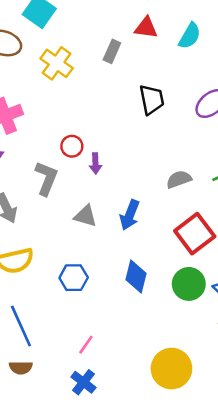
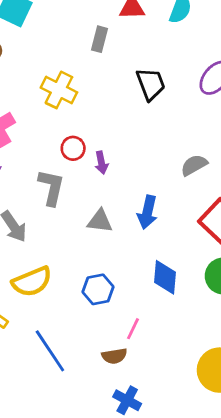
yellow cross: (57, 63) -> (59, 90), moved
pink line: (86, 345) -> (133, 329), moved
brown semicircle: (21, 368) -> (114, 356), moved

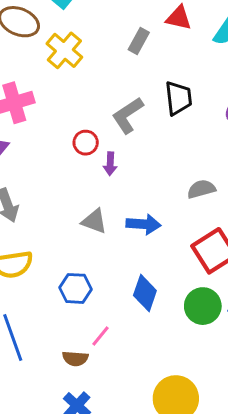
yellow cross: (59, 90) -> (64, 50), moved
gray L-shape: (51, 187) -> (128, 115), moved, turned -150
blue arrow: (147, 212) -> (143, 224), turned -112

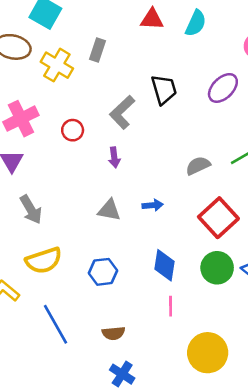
gray rectangle: (139, 41) -> (98, 50), moved
red circle: (86, 143) -> (73, 130), moved
blue arrow: (143, 224) -> (153, 205), size x0.7
pink line: (101, 336) -> (171, 306), moved, turned -30

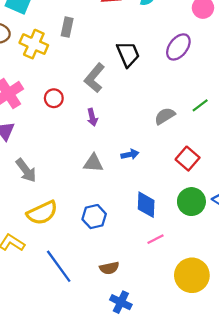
red square: (218, 218) -> (188, 159), size x0.7
pink line: (171, 306) -> (155, 239), turned 70

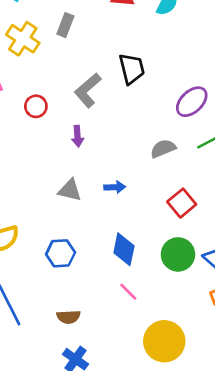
purple ellipse: (178, 47) -> (192, 102), moved
pink line: (155, 239) -> (128, 292), turned 63

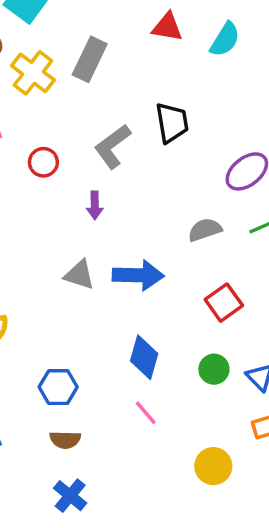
gray rectangle: (65, 25) -> (90, 59), size x1.4
blue arrow: (115, 187) -> (138, 275), size x1.8
blue hexagon: (61, 253) -> (58, 387), moved
green circle: (178, 254) -> (214, 369), size x0.7
yellow circle: (164, 341) -> (213, 466), moved, size x0.7

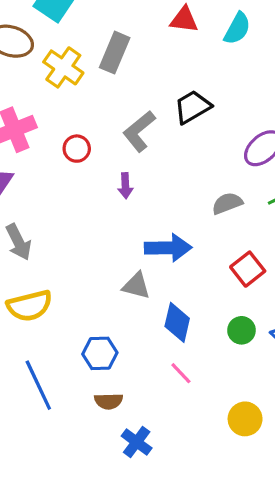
black trapezoid: (172, 123) -> (192, 107), turned -108
gray triangle: (79, 275) -> (136, 286), moved
blue cross: (70, 496) -> (137, 442), moved

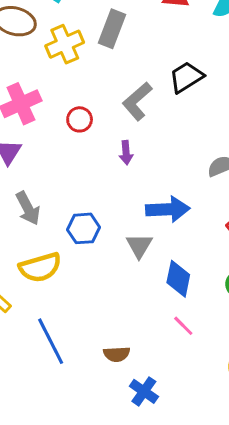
yellow cross: (63, 67) -> (65, 44), turned 33
gray triangle: (136, 286) -> (139, 246), turned 48
blue hexagon: (100, 353) -> (84, 228), moved

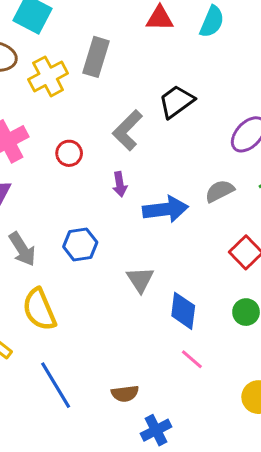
blue arrow: (168, 209) -> (165, 209), moved
blue hexagon: (84, 228) -> (80, 245), moved
yellow semicircle: (40, 267) -> (39, 309), turned 87
blue cross: (144, 391) -> (156, 430), turned 32

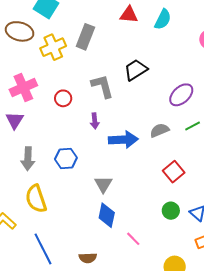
gray L-shape: (128, 130) -> (102, 86), turned 116
gray arrow: (22, 249) -> (28, 159), turned 30
blue diamond: (183, 311) -> (107, 215), moved

